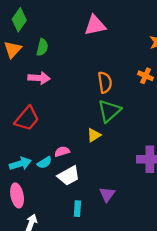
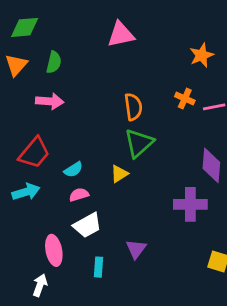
green diamond: (19, 20) -> (25, 27), turned 50
cyan semicircle: (44, 163) -> (73, 170), moved
cyan arrow: (20, 164) -> (26, 192), moved
pink ellipse: (17, 195) -> (54, 250), moved

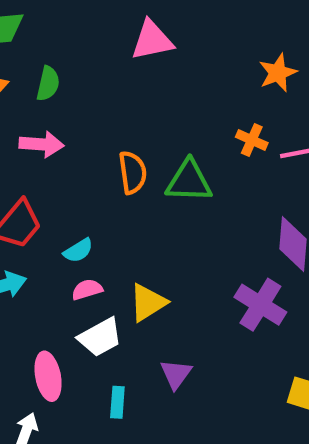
orange semicircle: (133, 107) -> (133, 172), moved
green triangle: (139, 143) -> (189, 181), moved, turned 44
yellow triangle: (119, 174) -> (148, 303), moved, size x1.4
purple cross: (190, 204) -> (260, 305), turned 32

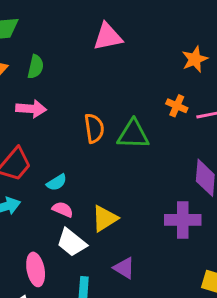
pink semicircle: (87, 290) -> (63, 209), turned 40
purple cross: (260, 305) -> (183, 220), turned -32
white trapezoid: (100, 337) -> (72, 242), turned 68
purple triangle: (176, 374) -> (124, 268), turned -35

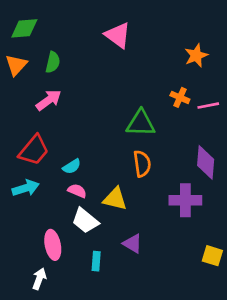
pink triangle: (108, 37) -> (118, 35), turned 48
pink arrow: (31, 109) -> (49, 100), turned -40
orange semicircle: (94, 128) -> (142, 164), moved
yellow triangle: (105, 218) -> (115, 199), turned 45

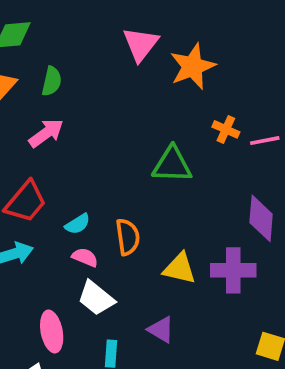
pink triangle: (118, 35) -> (141, 44), turned 32
orange star: (196, 55) -> (193, 66), moved, size x1.4
orange semicircle: (142, 164) -> (128, 237), moved
yellow triangle: (115, 199) -> (180, 268), moved

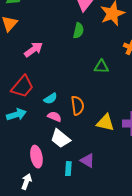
green semicircle: (52, 81) -> (78, 31), moved
green triangle: (172, 165) -> (101, 67), size x0.7
purple triangle: (161, 330) -> (87, 161), moved

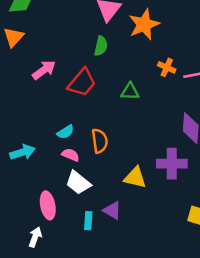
red trapezoid: (22, 87) -> (82, 83), moved
yellow triangle: (105, 123) -> (135, 178), moved

